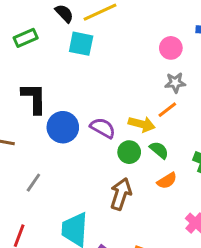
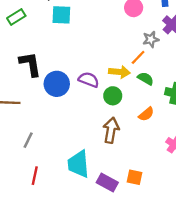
gray star: (175, 83) -> (151, 39), moved
green semicircle: (159, 150) -> (146, 79), moved
gray line: (33, 183) -> (28, 140), moved

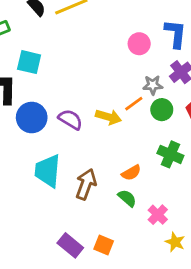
cyan square: (61, 15) -> (29, 62), moved
green semicircle: (146, 79) -> (127, 198), moved
green circle: (113, 96) -> (162, 110), moved
cyan trapezoid: (78, 164) -> (48, 171), moved

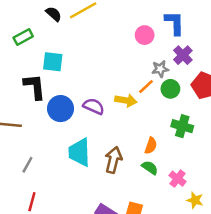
orange semicircle: (131, 173) -> (151, 146), turned -35

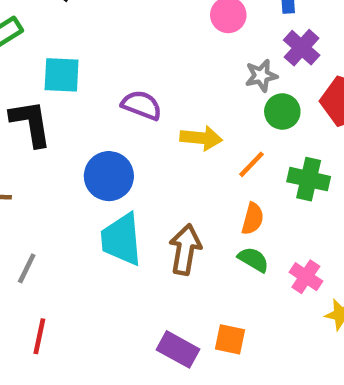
orange line: (146, 87) -> (252, 164), moved
purple semicircle: (94, 106) -> (142, 105), moved
blue circle: (61, 109) -> (109, 176), moved

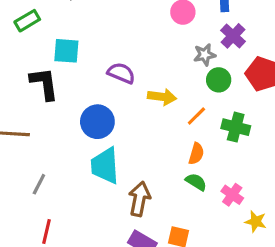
brown arrow: (185, 249) -> (139, 199), moved

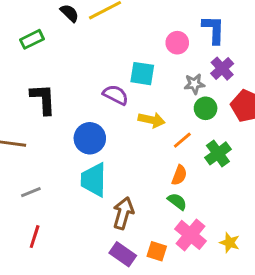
cyan square: (66, 51) -> (142, 74), moved
green cross: (236, 127) -> (218, 153), turned 35
gray line: (39, 184) -> (31, 192), turned 36
pink cross: (232, 195) -> (191, 235), moved, size x1.5

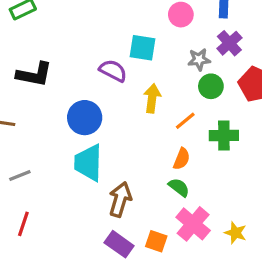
black L-shape: (43, 99) -> (34, 74), turned 104
yellow arrow: (152, 120) -> (152, 98), turned -95
green cross: (218, 153) -> (224, 136), turned 35

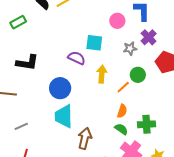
green circle: (211, 86) -> (138, 75), moved
green cross: (224, 136) -> (146, 124), moved

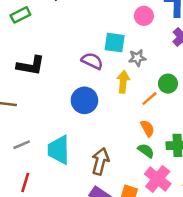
gray star: (130, 48) -> (137, 58), moved
blue circle: (60, 88) -> (84, 100), moved
orange semicircle: (122, 111) -> (147, 128), turned -48
cyan trapezoid: (64, 116) -> (59, 150), moved

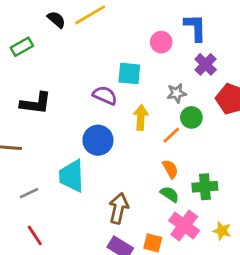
gray star: (137, 58) -> (177, 93), moved
cyan trapezoid: (59, 150) -> (72, 176), moved
red line: (25, 182) -> (35, 235), turned -48

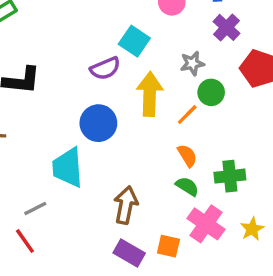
cyan square: (129, 74) -> (134, 41), turned 30
purple semicircle: (105, 95) -> (105, 68), turned 135
yellow arrow: (141, 117) -> (150, 94), size x1.4
gray line: (29, 193) -> (35, 209), moved
yellow star: (222, 231) -> (252, 229), turned 30

